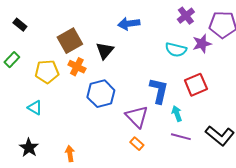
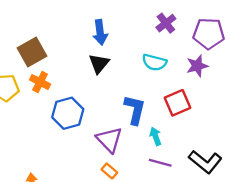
blue arrow: (129, 24) -> (100, 32), turned -90
purple star: (202, 44) -> (197, 66), moved
black triangle: (105, 51) -> (99, 64), moved

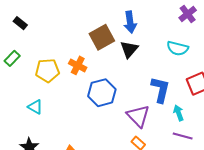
brown square: (32, 52) -> (102, 37), moved

